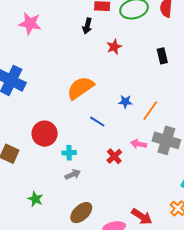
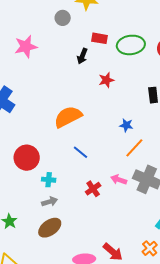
pink star: (30, 23) -> (26, 47), turned -30
blue star: (125, 102) -> (126, 125), moved
brown ellipse: (81, 213) -> (50, 228), moved

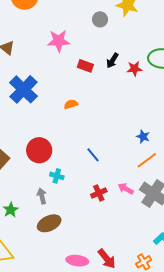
red rectangle: (100, 38) -> (85, 66), moved
red star: (106, 80) -> (134, 69), moved
orange semicircle: (68, 117) -> (71, 104), moved, size x0.5
gray arrow: (50, 202) -> (42, 196), moved, turned -98

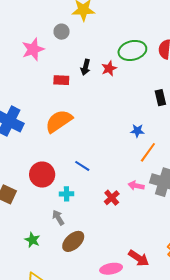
pink star: (59, 41) -> (33, 49), moved
orange semicircle: (71, 104) -> (59, 121), size x2.0
blue line: (93, 155) -> (82, 166), moved

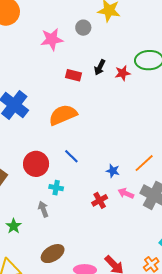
blue star: (137, 131) -> (113, 171), moved
blue line: (82, 166) -> (71, 156), moved
brown ellipse: (73, 241) -> (53, 254), moved

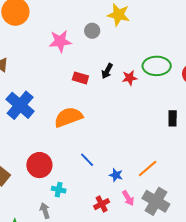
blue line: (71, 156) -> (87, 160), moved
pink arrow: (126, 193) -> (128, 198), turned -147

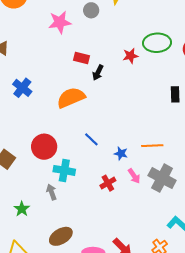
black arrow: (107, 71) -> (98, 73), moved
blue cross: (20, 105) -> (22, 88), size x0.7
orange line: (148, 169) -> (152, 146), turned 40
cyan cross: (59, 190) -> (64, 170), size x1.5

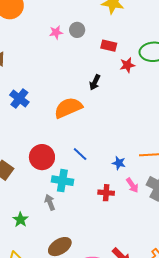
gray circle: (91, 10) -> (77, 30), moved
pink star: (60, 22) -> (56, 32), size x0.6
red rectangle: (81, 58) -> (109, 46), moved
blue line: (91, 139) -> (80, 154), moved
red cross: (108, 183) -> (106, 193), turned 35

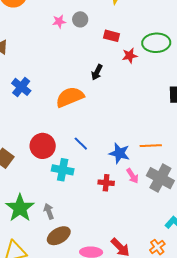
blue star: (119, 163) -> (119, 153), size x1.5
gray arrow: (50, 202) -> (49, 211), moved
green star: (20, 220) -> (20, 208), size x1.8

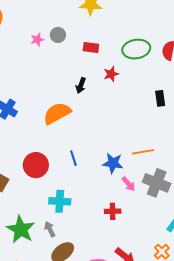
red star: (130, 56) -> (111, 74), moved
blue line: (81, 144) -> (73, 158), turned 35
cyan cross: (63, 170) -> (60, 201), moved
red cross: (106, 183) -> (113, 211), moved

